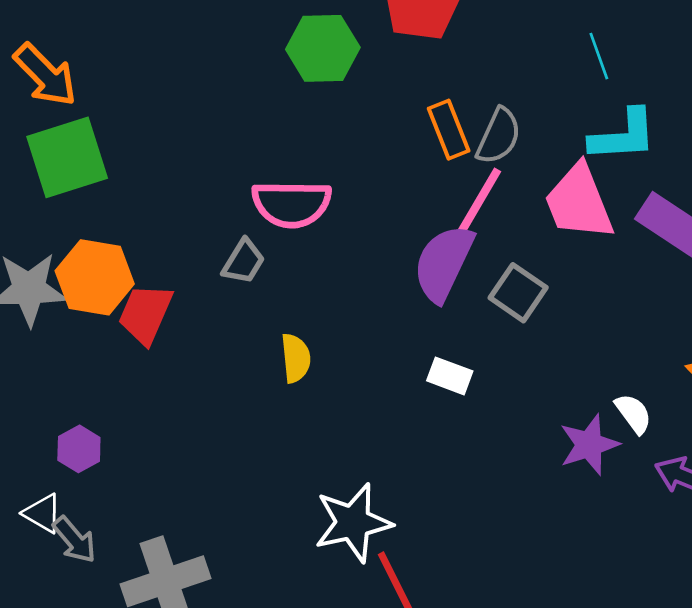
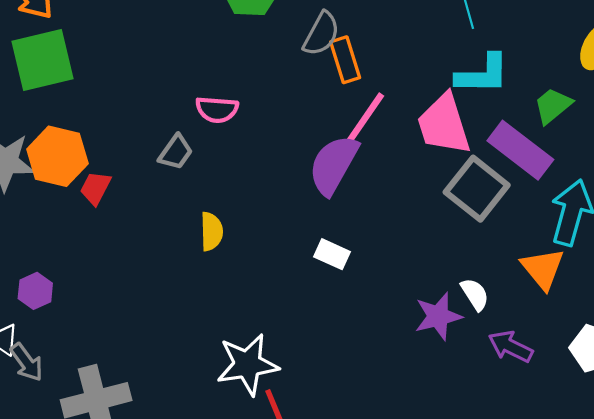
gray semicircle: (499, 136) -> (321, 34), moved
pink semicircle: (292, 204) -> (217, 109), size x0.7
gray square: (518, 293) -> (477, 189), moved, size x1.4
red trapezoid: (145, 314) -> (95, 188), size x0.7

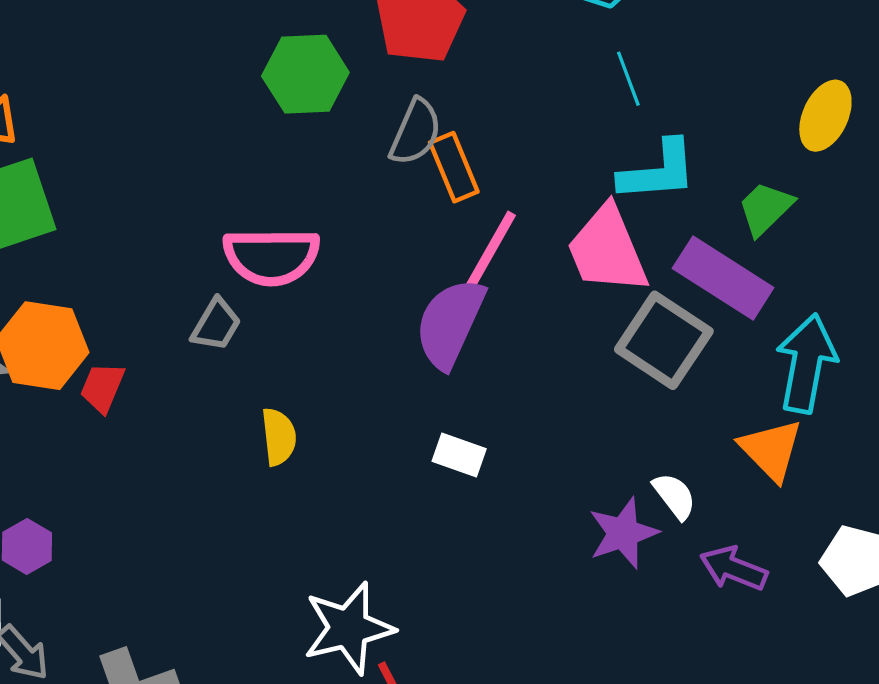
pink semicircle: (217, 109) -> (271, 257), size x1.5

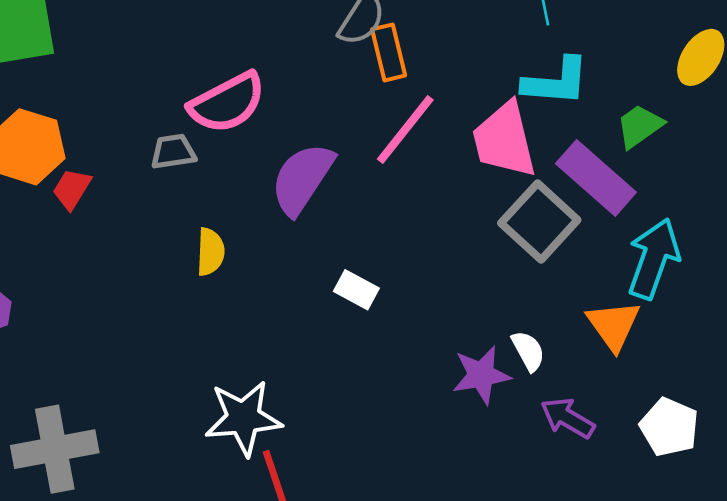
pink semicircle: (271, 257) -> (227, 103), turned -36
purple semicircle: (450, 323) -> (302, 179), moved
gray trapezoid: (216, 325) -> (173, 152), turned -138

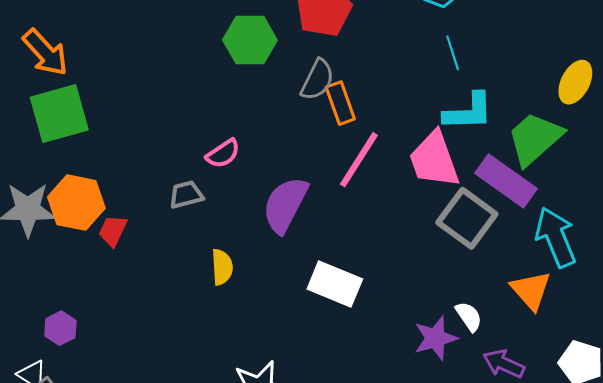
pink semicircle: (227, 103) -> (223, 154), size x0.6
green trapezoid: (640, 126) -> (535, 139), size x1.6
cyan arrow: (653, 259) -> (556, 237), turned -36
white rectangle: (356, 290) -> (335, 284), size x1.6

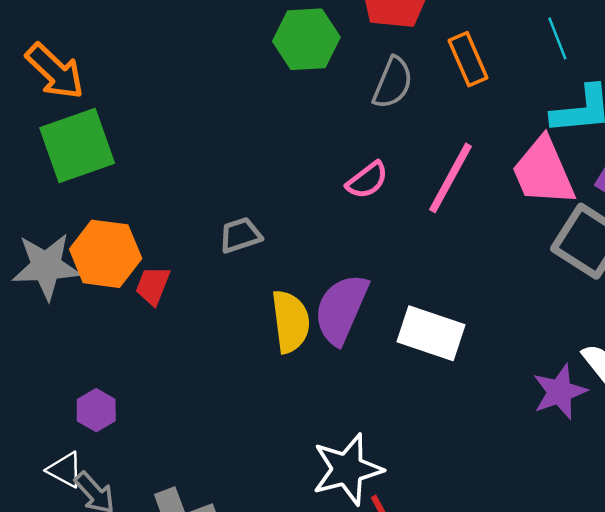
orange rectangle: (340, 103) -> (468, 59), moved
pink semicircle: (223, 154) -> (367, 180), moved
purple semicircle: (285, 205) -> (341, 309), moved
yellow semicircle: (222, 267) -> (291, 321), size x1.4

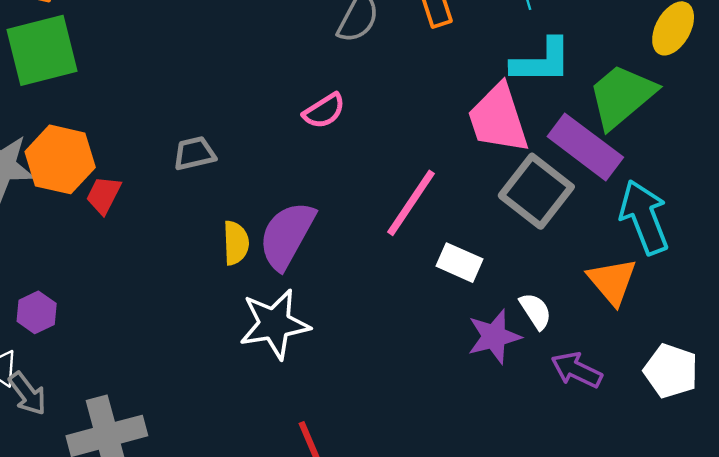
pink line: (451, 178) -> (411, 203), moved
yellow semicircle: (291, 321) -> (236, 243), size x0.7
white rectangle: (431, 333) -> (460, 263), moved, size x0.7
white star: (347, 469) -> (274, 324), moved

